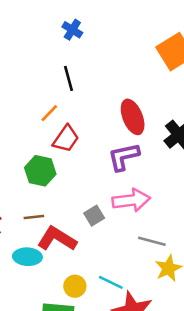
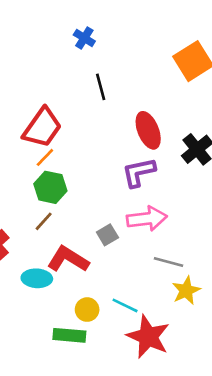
black line: (68, 78) -> (101, 87), moved
orange line: (49, 113) -> (45, 157), moved
red trapezoid: (66, 139) -> (42, 128), moved, size x1.4
brown line: (34, 217) -> (44, 221), moved, turned -42

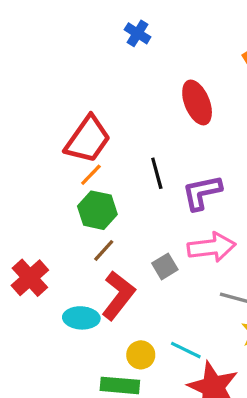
black line: (101, 87) -> (157, 173), moved
red ellipse: (148, 130) -> (197, 102), moved
brown line: (44, 221) -> (104, 250), moved
red L-shape: (68, 259) -> (118, 295), turned 96

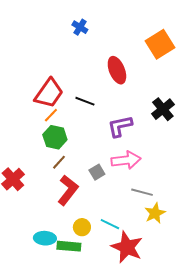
black line: (157, 173) -> (85, 101), moved, turned -54
cyan ellipse: (81, 318) -> (45, 238), moved

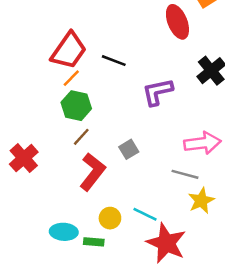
red ellipse: (117, 70) -> (177, 22), moved
pink arrow: (126, 160) -> (202, 143), moved
green rectangle: (69, 246) -> (94, 242), size x0.7

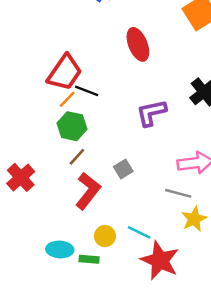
red ellipse: (177, 22) -> (138, 44), moved
black line: (114, 61) -> (87, 91), moved

